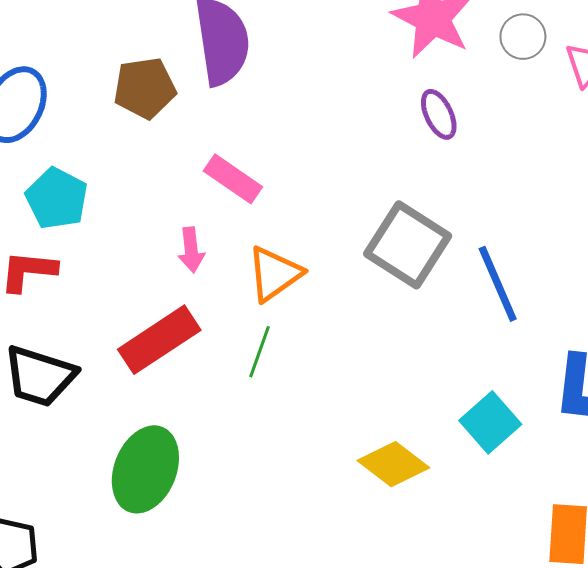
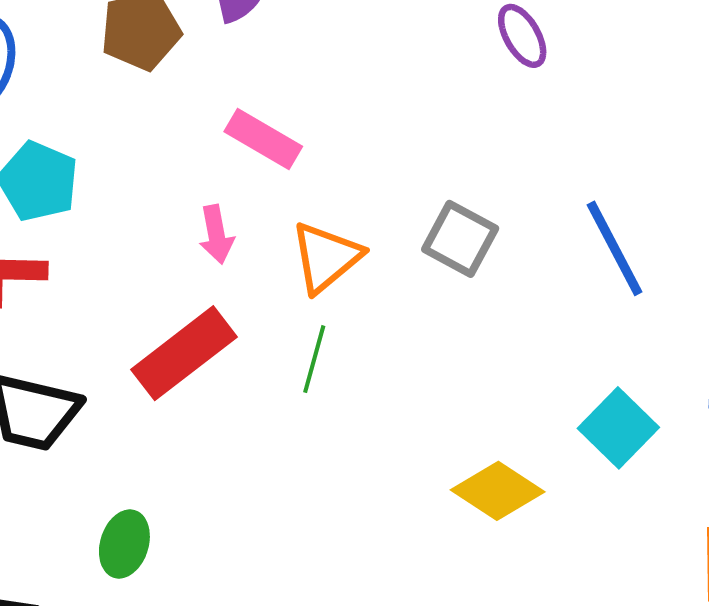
gray square: (408, 245) -> (460, 239), moved, size x0.7
green ellipse: (145, 469) -> (124, 544), moved, size x0.6

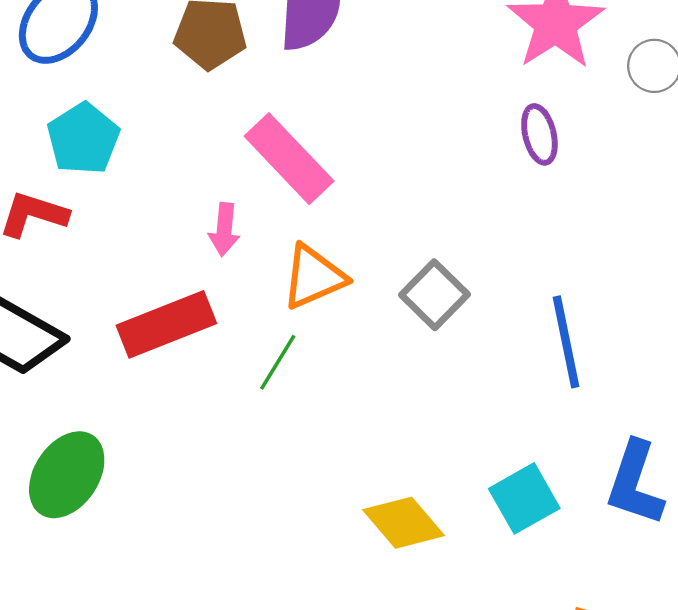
pink rectangle: (263, 139) -> (289, 159), size x1.4
green ellipse: (124, 544) -> (67, 475), size x1.5

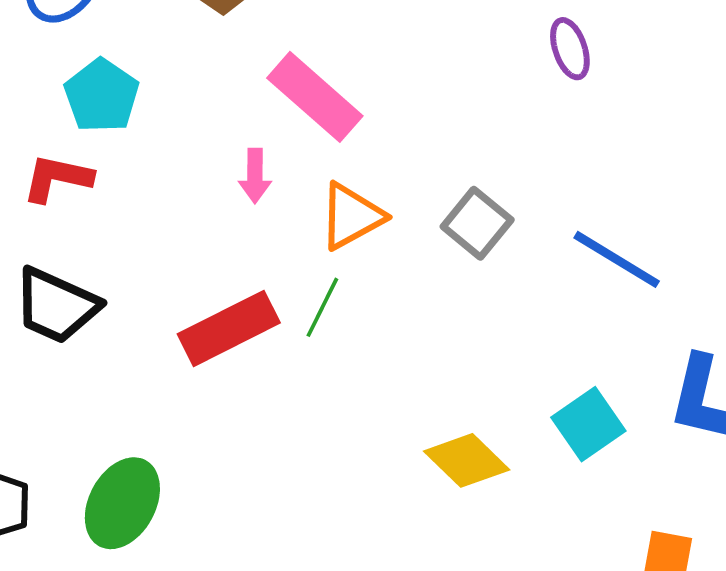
red rectangle: (166, 324) -> (229, 328), moved
blue line: (566, 342) -> (617, 259), turned -42
green ellipse: (67, 475) -> (122, 503), moved

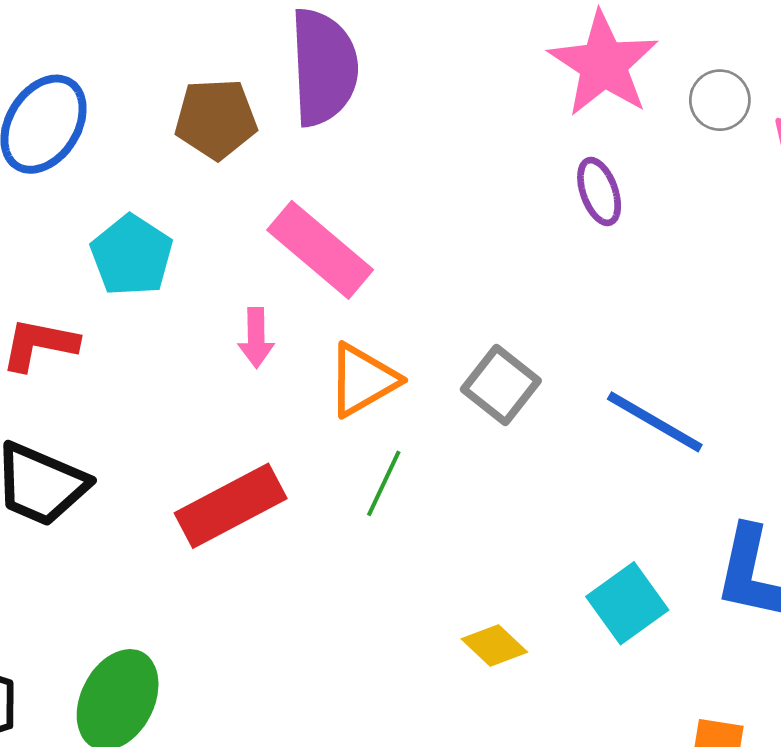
cyan pentagon: (102, 96) -> (132, 255), moved
green line: (322, 307) -> (384, 483), moved
yellow diamond: (467, 460) -> (494, 646), size x0.7

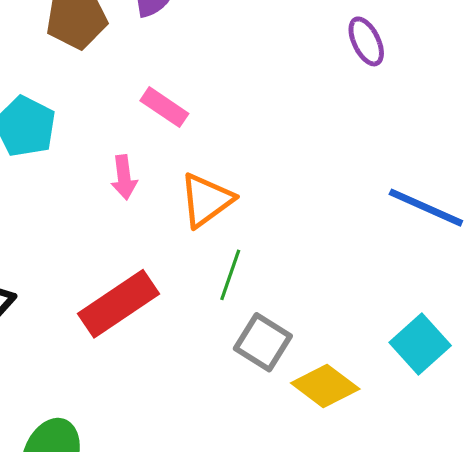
pink rectangle: (320, 250) -> (164, 107), size x0.6
gray square: (501, 385) -> (263, 342), moved
yellow diamond: (494, 646) -> (325, 386), size x1.4

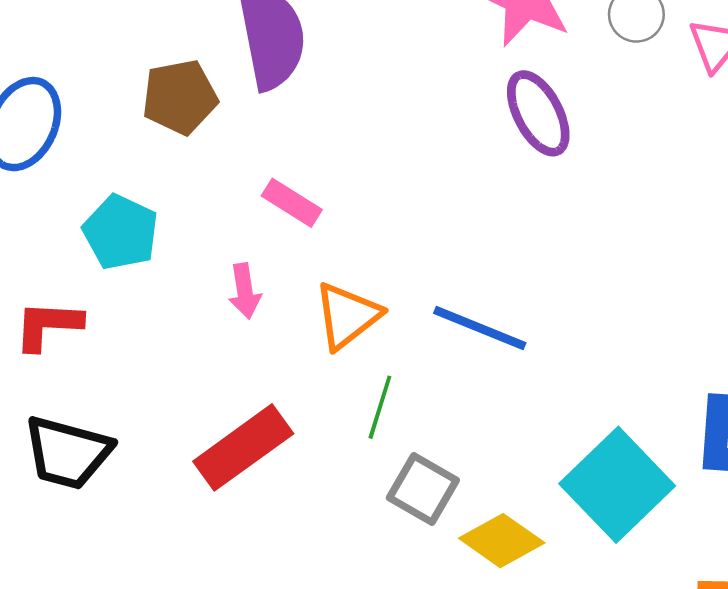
purple ellipse: (366, 41) -> (538, 113), size x1.4
blue line: (426, 208) -> (480, 328), moved
cyan square: (420, 344) -> (617, 485), size x1.5

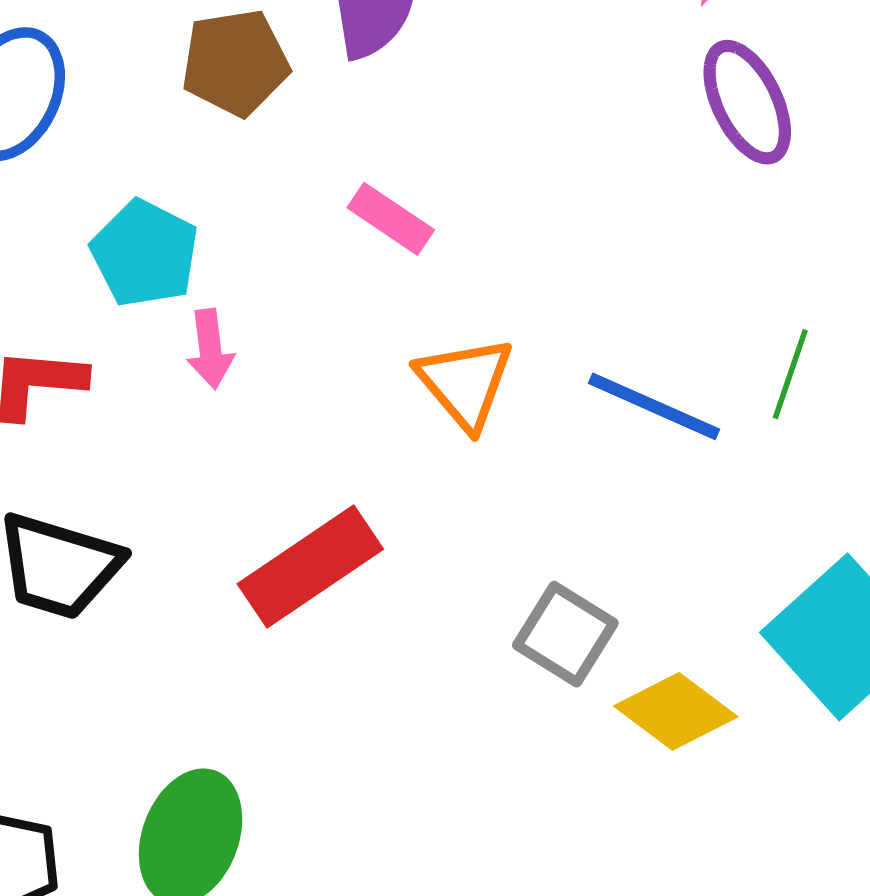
pink arrow: (245, 291) -> (210, 349), moved
orange triangle: (347, 316) -> (465, 383), turned -34
green line: (380, 407) -> (790, 374), moved

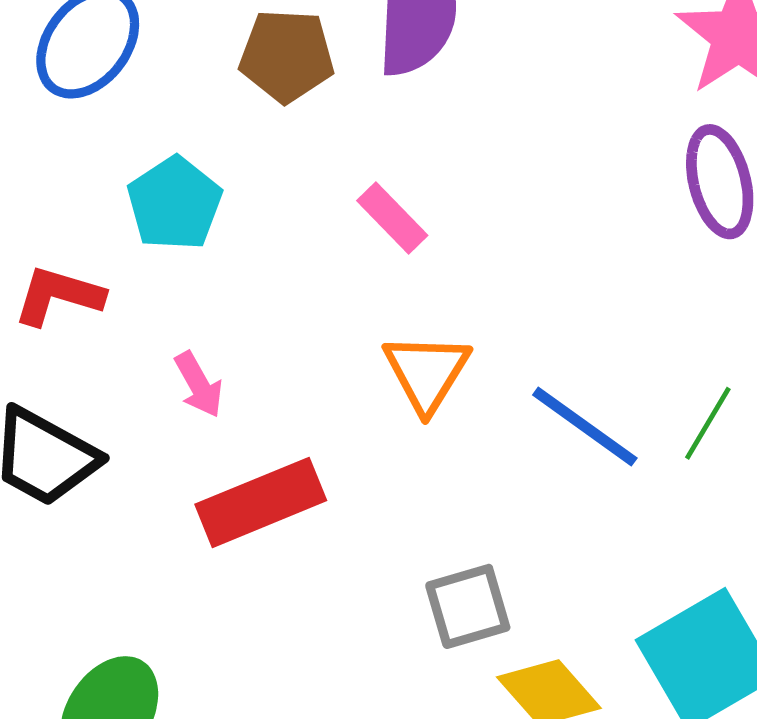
pink arrow: (210, 349) -> (199, 385), moved, turned -34
gray square: (565, 634) -> (468, 606), turned 30

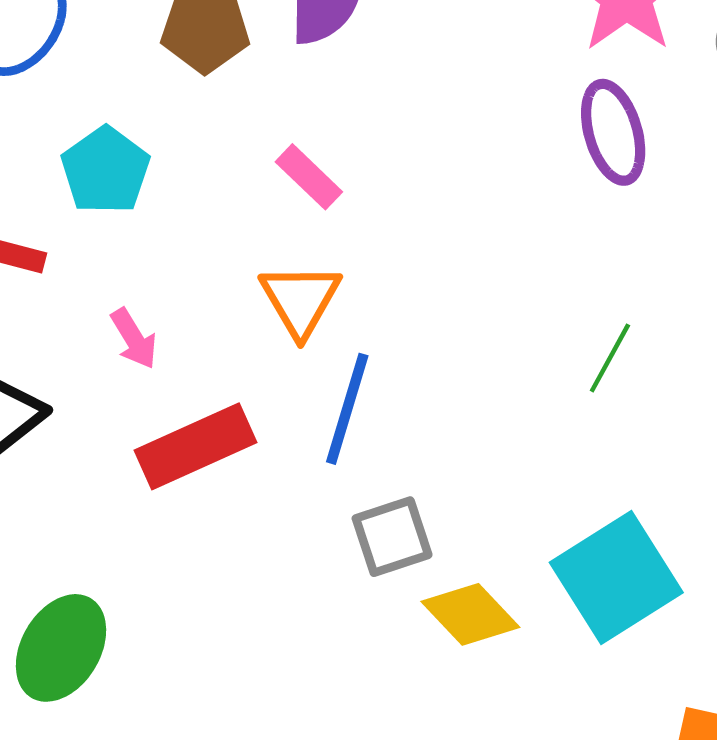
orange triangle: (427, 372) -> (300, 300), moved
blue line: (585, 426) -> (347, 409), moved, turned 73

